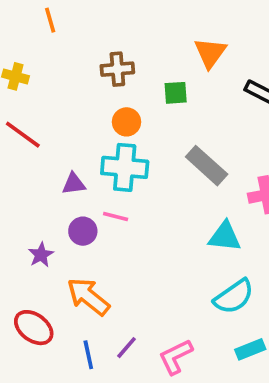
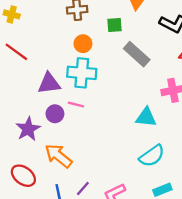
gray rectangle: (207, 166) -> (137, 54), moved
purple triangle: (74, 184) -> (49, 83), size x1.5
purple star: (41, 255) -> (28, 129), size x1.5

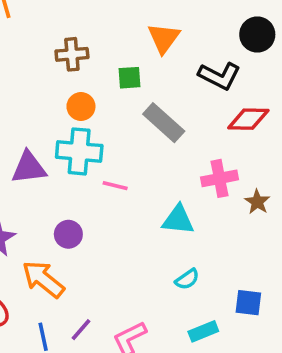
pink line: (76, 104) -> (115, 186), moved
purple circle: (55, 114) -> (68, 234), moved
cyan semicircle: (152, 156) -> (187, 279), size x0.6

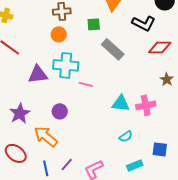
orange circle: (81, 106) -> (59, 34), moved
pink cross: (219, 178) -> (146, 105), moved
brown star: (257, 202) -> (167, 79), moved

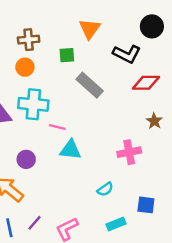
cyan triangle: (121, 103) -> (70, 150), moved

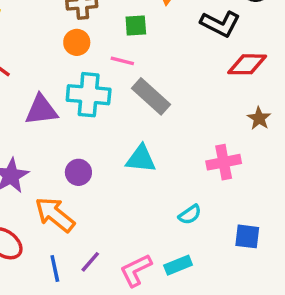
gray rectangle: (90, 85) -> (151, 96), moved
pink line: (57, 127) -> (122, 61), moved
cyan rectangle: (116, 224) -> (178, 265), moved

